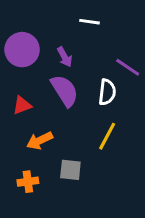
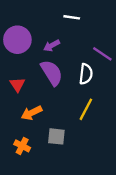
purple arrow: (65, 57) -> (52, 46), turned 91
red triangle: (22, 105) -> (17, 85), turned -42
orange cross: (28, 182) -> (22, 146), turned 35

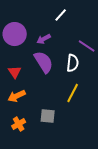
white line: (72, 17) -> (61, 15), turned -56
orange arrow: (32, 113) -> (17, 96), moved
orange cross: (22, 146) -> (19, 124), turned 32

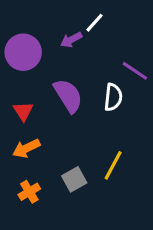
purple arrow: (44, 39) -> (71, 40), moved
yellow line: (73, 93) -> (113, 165), moved
gray square: (48, 116) -> (74, 179), turned -35

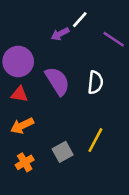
purple circle: (23, 52) -> (18, 61), moved
purple line: (135, 71) -> (114, 39), moved
red triangle: (23, 111) -> (19, 94), turned -48

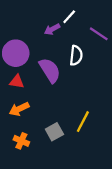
white semicircle: (95, 82) -> (76, 55), moved
orange cross: (25, 162) -> (21, 141), turned -35

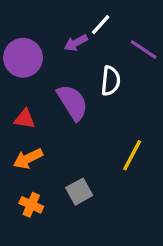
purple circle: (16, 53) -> (23, 58), moved
yellow line: (83, 122) -> (132, 155), moved

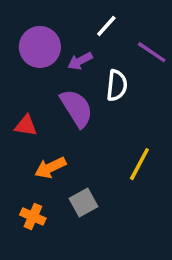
purple arrow: (76, 43) -> (80, 61), moved
purple circle: (23, 58) -> (40, 47), moved
orange arrow: (28, 159) -> (50, 168), moved

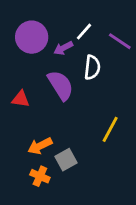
white line: (106, 26) -> (84, 32), moved
orange arrow: (50, 168) -> (40, 146), moved
orange cross: (33, 217) -> (40, 176), moved

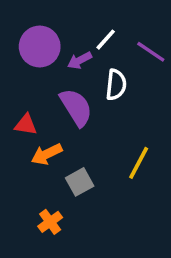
orange arrow: (40, 146) -> (47, 154), moved
gray square: (66, 160) -> (80, 182), moved
orange cross: (40, 176) -> (50, 222), turned 30

